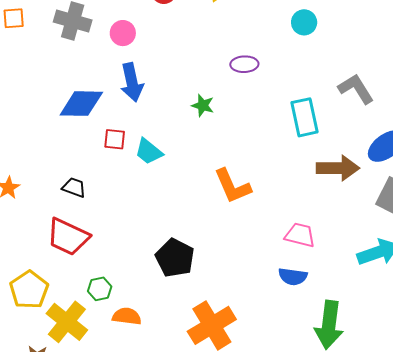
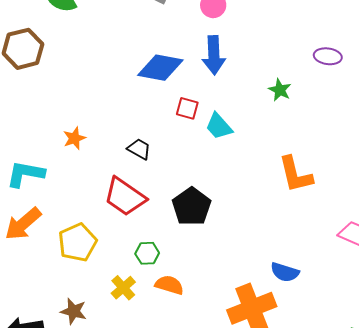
black pentagon: (175, 258) -> (192, 207), moved
blue semicircle: (293, 277) -> (285, 272), moved
yellow cross: (67, 322) -> (123, 288), moved, size x0.6

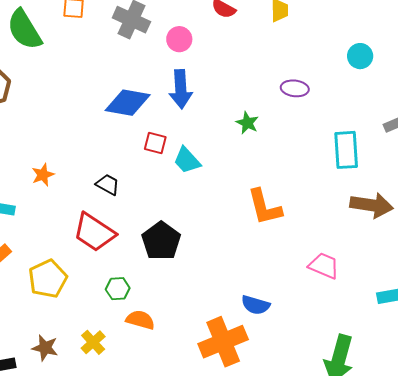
yellow cross: (123, 288) -> (93, 342), moved

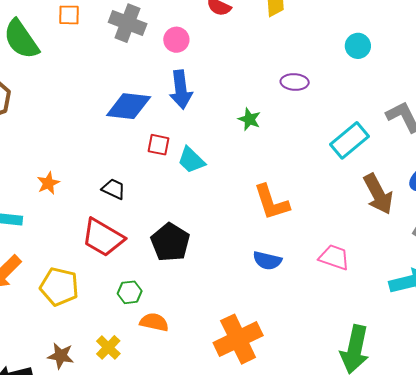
cyan rectangle: (346, 150) -> (350, 140), turned 57
brown arrow: (372, 205) -> (378, 194), turned 57
yellow pentagon: (48, 279) -> (59, 287), turned -30
blue semicircle: (255, 305) -> (267, 261), moved

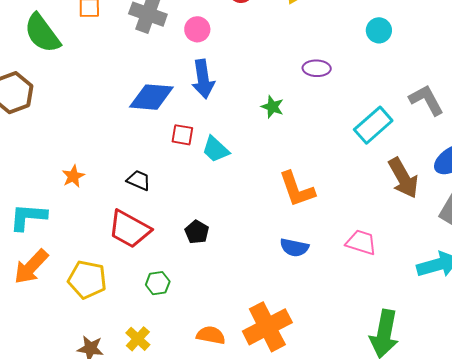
black pentagon: (170, 242) -> (197, 232), size x0.6
orange semicircle: (154, 322) -> (211, 335), moved

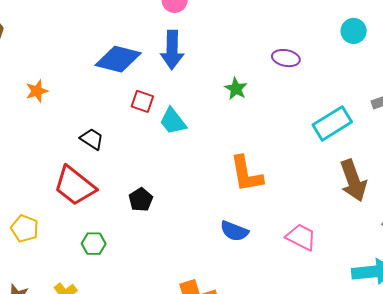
orange star: (73, 176) -> (37, 91), moved
yellow pentagon: (87, 280) -> (25, 228), size x0.7

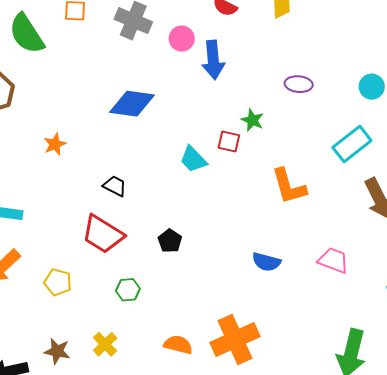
cyan circle: (354, 31) -> (372, 87), moved
blue arrow: (172, 50) -> (213, 60), moved
red square: (142, 101) -> (229, 142), moved
orange L-shape: (246, 174) -> (289, 186), moved

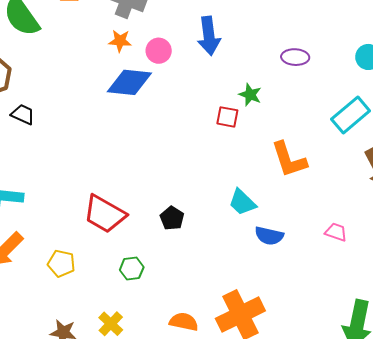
pink circle: (182, 39) -> (159, 51), moved
orange star: (55, 144) -> (120, 41), moved, turned 30
cyan trapezoid: (193, 159) -> (242, 202), moved
black trapezoid: (115, 186) -> (23, 114), moved
pink trapezoid: (333, 260) -> (336, 232), size x0.7

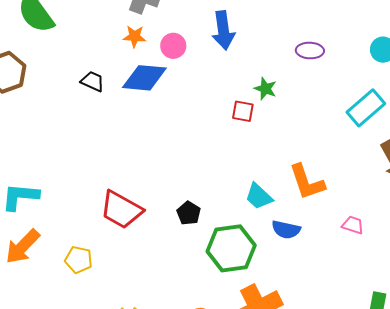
black trapezoid: (23, 114) -> (92, 81), moved
orange L-shape: (289, 160) -> (307, 182), moved
green hexagon: (132, 269) -> (231, 248), moved, size x2.0

